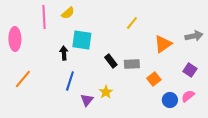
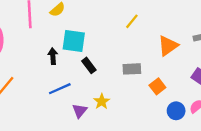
black rectangle: (111, 61) -> (89, 65), moved
blue line: (70, 81) -> (60, 89), turned 48

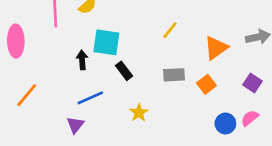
yellow line: (132, 21) -> (170, 30), moved
orange square: (157, 86) -> (206, 84), moved
purple triangle: (80, 111) -> (75, 125), moved

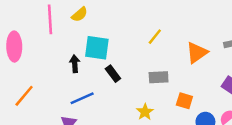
orange square: (206, 84) -> (184, 101), moved, turned -35
yellow star: (139, 113) -> (145, 112), moved

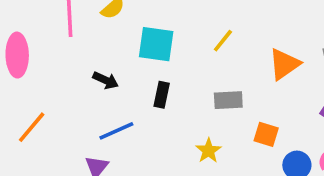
cyan square: (97, 48) -> (156, 44), moved
black arrow: (75, 64) -> (106, 80), turned 119
black rectangle: (113, 74) -> (162, 95), turned 49

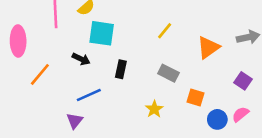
cyan square: (156, 44) -> (102, 33), moved
gray rectangle: (228, 100) -> (168, 73), turned 30
orange line: (32, 127) -> (40, 74), moved

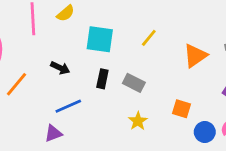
cyan square: (102, 33) -> (100, 39), moved
gray rectangle: (168, 73) -> (134, 83), moved
purple triangle: (75, 121) -> (53, 133), turned 30

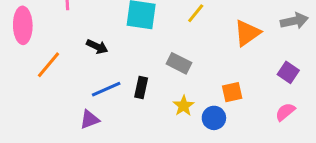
black rectangle: (102, 79) -> (141, 88), moved
orange square: (182, 109) -> (232, 92), turned -30
blue circle: (205, 132) -> (214, 118), moved

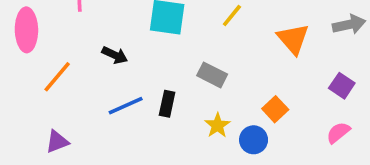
orange triangle: (247, 33) -> (293, 39), turned -36
orange square: (232, 92) -> (275, 109), turned -30
purple triangle: (90, 119) -> (57, 142), moved

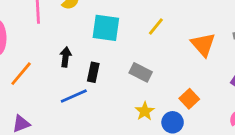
black arrow: (115, 55) -> (66, 57), turned -108
black rectangle: (167, 104) -> (93, 72), moved

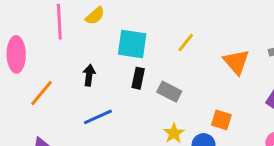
black rectangle: (93, 72) -> (138, 78), moved
orange square: (189, 99) -> (221, 120), turned -30

